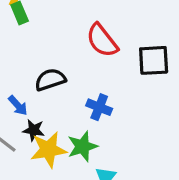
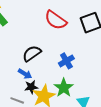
blue arrow: (18, 105) -> (25, 74), moved
blue cross: (99, 107) -> (66, 61), turned -35

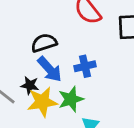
blue arrow: (25, 74) -> (50, 69), moved, size x1.5

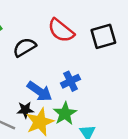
black semicircle: (44, 43) -> (24, 47), moved

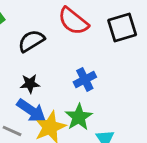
blue arrow: (40, 91) -> (31, 111), moved
black star: (25, 110) -> (30, 84), moved

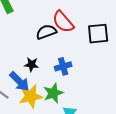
black semicircle: (31, 41) -> (46, 32), moved
black star: (30, 84) -> (32, 64), moved

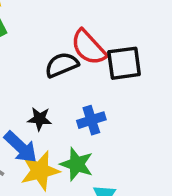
black square: (98, 34) -> (124, 63), moved
green star: (53, 93) -> (77, 164), turned -30

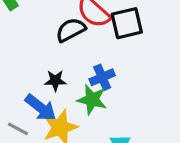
green star: (77, 164) -> (92, 100), moved

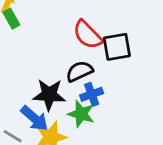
black semicircle: (71, 30) -> (79, 71), moved
black star: (55, 81) -> (49, 95), size x1.6

